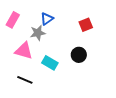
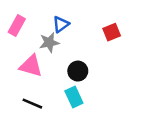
black circle: (79, 55) -> (78, 71), moved
cyan rectangle: (50, 63) -> (74, 97), moved, turned 35

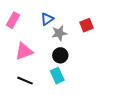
gray star: (49, 42) -> (59, 33), moved
pink triangle: (31, 66) -> (24, 51), turned -36

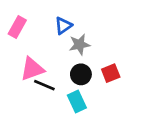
red square: (86, 25) -> (111, 73), moved
black line: (25, 81) -> (44, 85), moved

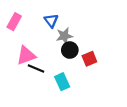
blue triangle: (63, 26) -> (51, 21), turned -32
black circle: (81, 74) -> (70, 50), moved

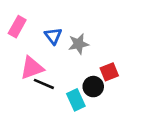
blue triangle: (51, 21) -> (53, 36), moved
black circle: (70, 50) -> (93, 87), moved

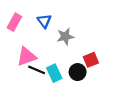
blue triangle: (53, 36) -> (44, 21), moved
cyan rectangle: (76, 100) -> (54, 73), moved

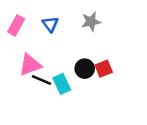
gray star: (65, 37) -> (91, 22), moved
black circle: (78, 72) -> (85, 69), moved

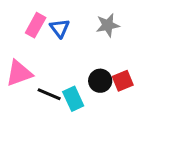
pink rectangle: (16, 25) -> (36, 25), moved
pink triangle: (30, 65) -> (19, 73), moved

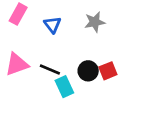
pink rectangle: (36, 25) -> (18, 14), moved
black line: (49, 94) -> (50, 70), moved

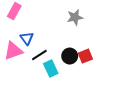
blue triangle: (52, 25) -> (27, 38), moved
black line: (50, 70) -> (39, 55), turned -56

